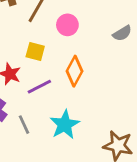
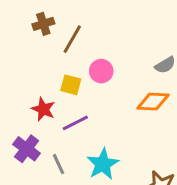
pink circle: (67, 25) -> (101, 71), moved
orange diamond: (74, 71) -> (153, 102), moved, turned 64

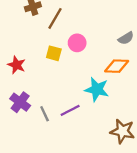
red star: (43, 109) -> (17, 65), moved
purple line: (75, 123) -> (70, 110), moved
cyan star: (103, 164) -> (97, 89), moved, turned -30

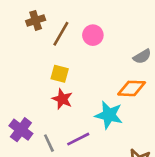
pink circle: (77, 43) -> (93, 35), moved
red star: (17, 65) -> (62, 99), moved

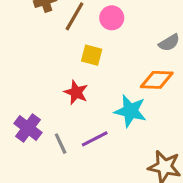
yellow square: (60, 74) -> (92, 55), moved

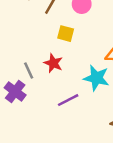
gray line: (61, 144) -> (29, 71), moved

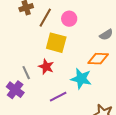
yellow square: (66, 34) -> (56, 43), size x1.5

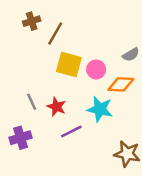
pink circle: (69, 19) -> (96, 69), moved
red star: (46, 67) -> (56, 107), moved
purple cross: (15, 90) -> (20, 138), moved, turned 36

